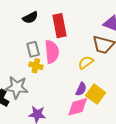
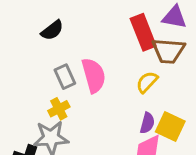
red rectangle: (59, 26) -> (143, 32), moved
yellow cross: (36, 66) -> (59, 109), moved, turned -32

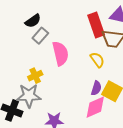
gray rectangle: (65, 77) -> (40, 36), moved, turned 63
yellow semicircle: (147, 82) -> (97, 60), turned 98

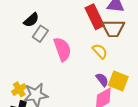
yellow cross: (35, 76) -> (19, 89), moved
purple semicircle: (96, 88) -> (102, 80), turned -48

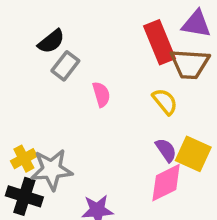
pink semicircle: (62, 49) -> (101, 94), size x0.6

